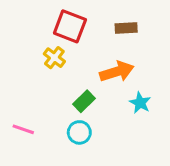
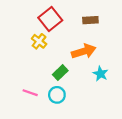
red square: (70, 26) -> (50, 19), turned 30
pink line: (23, 129) -> (30, 93), moved

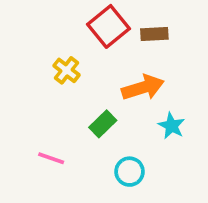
red square: (50, 19) -> (109, 26), moved
cyan circle: (57, 95) -> (130, 172), moved

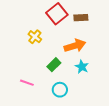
cyan star: (172, 126) -> (82, 67), moved
cyan circle: (130, 172) -> (60, 90), moved

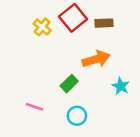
yellow cross: (35, 37) -> (42, 27), moved
cyan star: (82, 67) -> (121, 86), moved

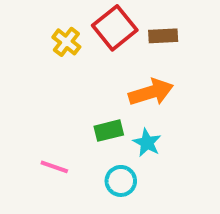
green rectangle: (69, 84) -> (109, 131), turned 30
cyan star: (121, 86) -> (147, 143), moved

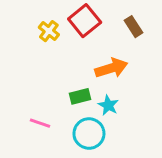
brown rectangle: (163, 36) -> (134, 27), moved, turned 60
cyan circle: (121, 181) -> (89, 134), size x1.4

